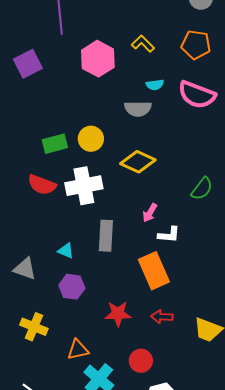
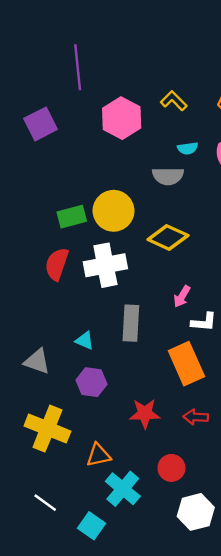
yellow circle: (91, 139) -> (113, 211), size x1.4
red semicircle: (42, 185) -> (57, 264), turned 88
yellow cross: (34, 327) -> (47, 429), size x1.4

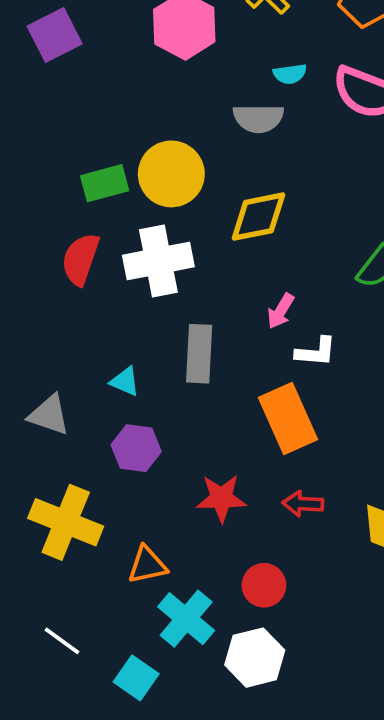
yellow diamond: (168, 237) -> (258, 217), turned -36
white hexagon: (196, 512) -> (255, 658), moved

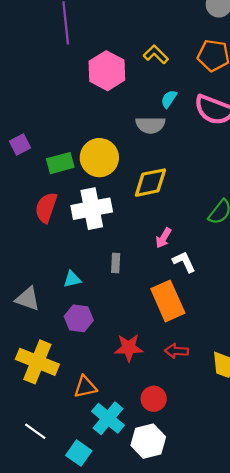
purple square: (55, 35) -> (20, 145), moved, size x0.7
cyan semicircle: (290, 74) -> (169, 99), turned 132
white L-shape: (316, 352) -> (184, 262), turned -120
gray rectangle: (199, 354) -> (116, 263), size x0.6
cyan triangle: (125, 381) -> (72, 279), turned -36

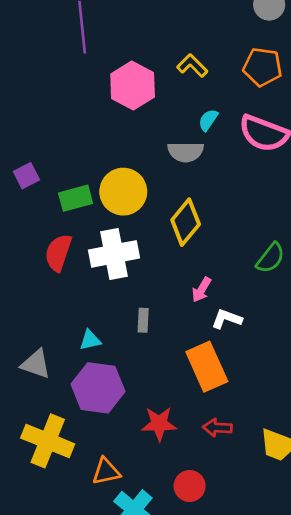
yellow diamond: (150, 183) -> (186, 222), turned -39
white L-shape: (184, 262) -> (227, 319), turned -45
purple hexagon: (79, 318) -> (98, 388), size x1.5

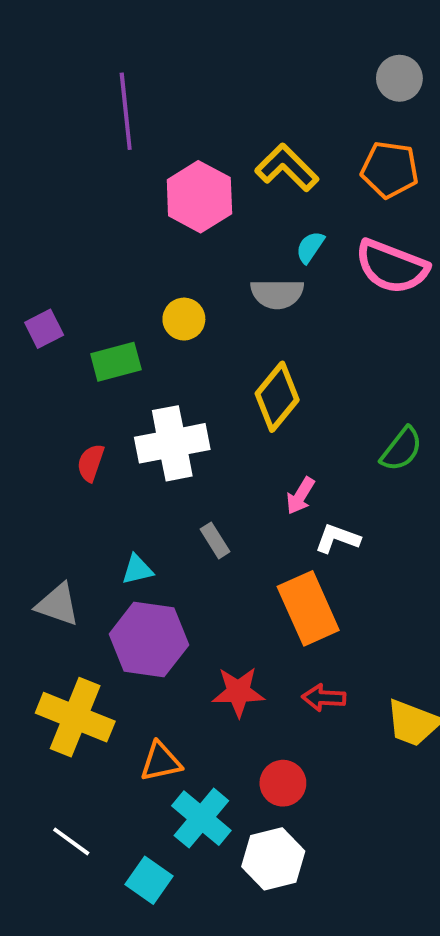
yellow L-shape: (192, 66) -> (287, 168), size x1.4
yellow circle: (123, 192) -> (184, 319), moved, size x0.6
red semicircle: (58, 253) -> (91, 463), moved, size x0.7
gray rectangle: (143, 320) -> (215, 540), turned -35

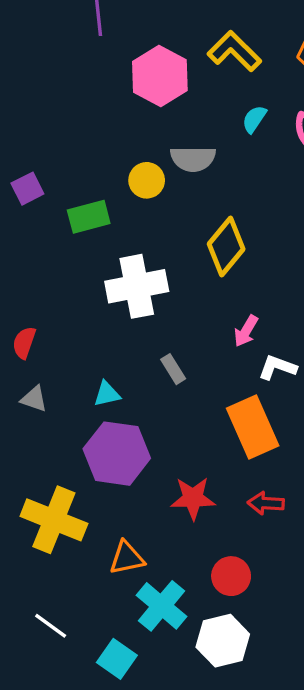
gray semicircle: (277, 294) -> (193, 159), moved
red semicircle: (91, 463) -> (24, 343), moved
gray triangle: (58, 604) -> (34, 399), moved, size x0.7

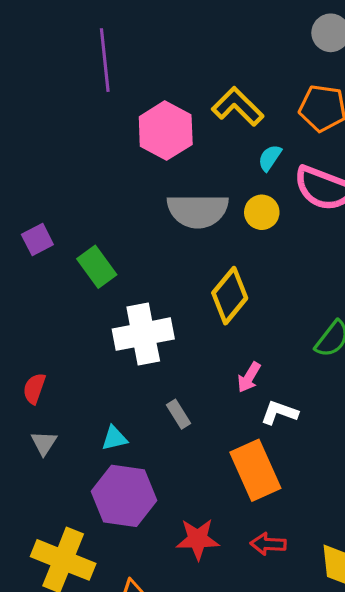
cyan semicircle: (254, 119) -> (270, 158), moved
gray semicircle: (193, 159) -> (198, 211), size x1.4
yellow circle: (147, 180) -> (262, 212), moved
green rectangle: (89, 217) -> (97, 267), turned 69
gray triangle: (34, 399) -> (44, 443), turned 44

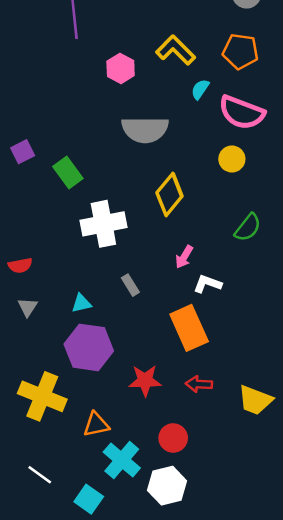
pink hexagon: (166, 131) -> (121, 68), size x0.7
yellow circle: (262, 212) -> (232, 159), moved
red semicircle: (34, 389) -> (20, 265), turned -120

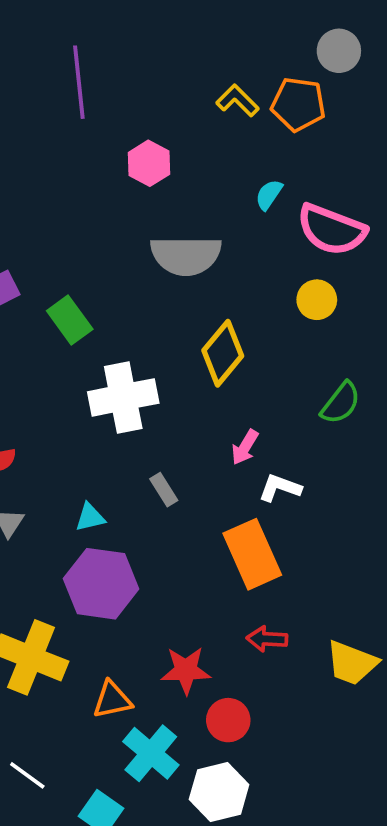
yellow L-shape: (176, 50) -> (237, 101), moved, size x0.7
orange pentagon: (240, 51) -> (298, 104), moved
red star: (145, 380) -> (186, 670), moved

